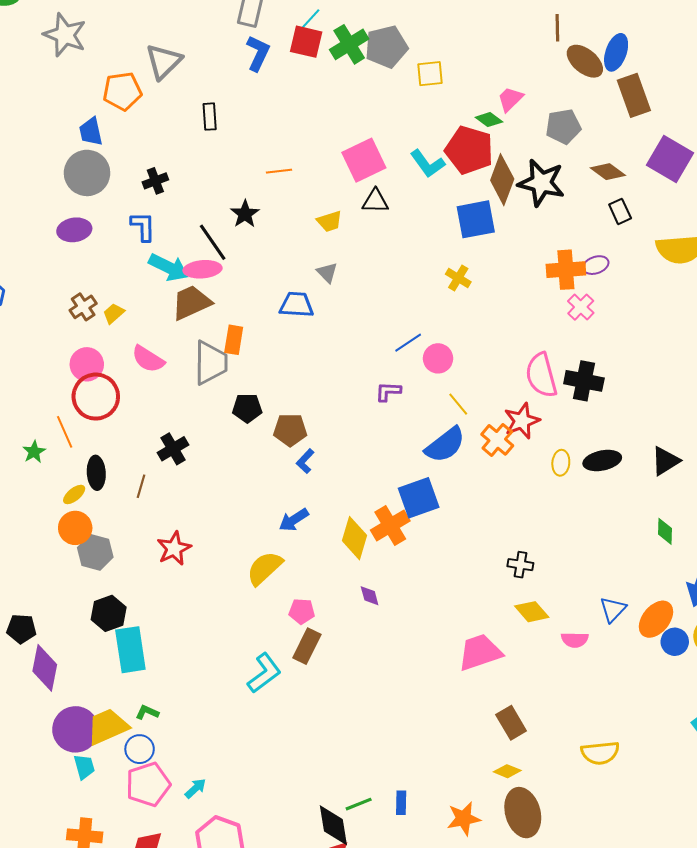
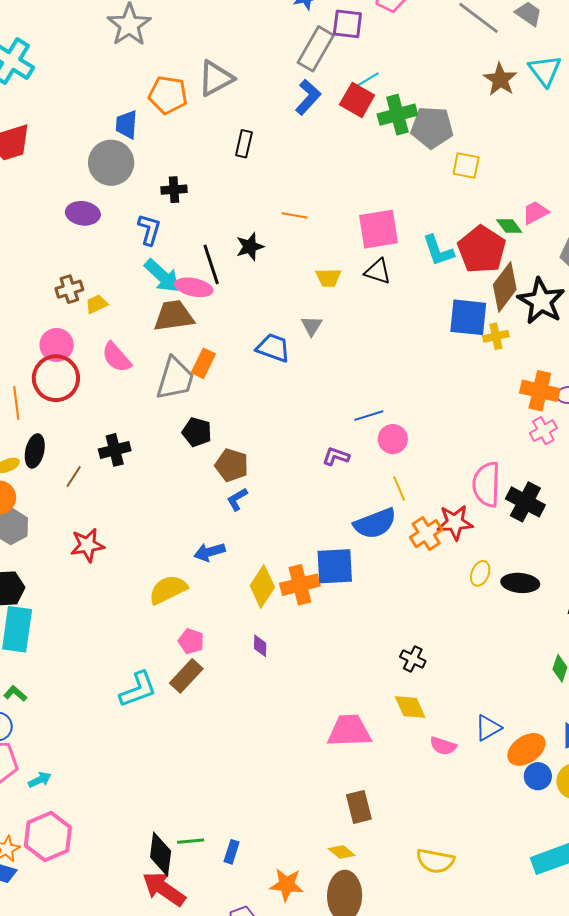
yellow cross: (458, 278) -> (496, 336), moved, turned 30

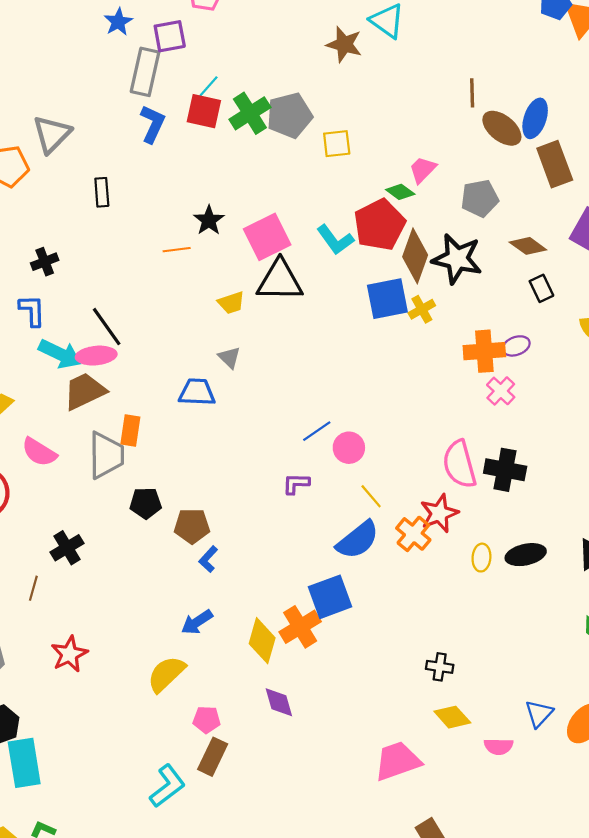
black star: (250, 247) -> (209, 220), moved
red pentagon: (482, 249) -> (380, 225), turned 30
black triangle: (378, 271) -> (280, 280), size x1.6
purple diamond: (260, 646) -> (279, 702), size x1.4

